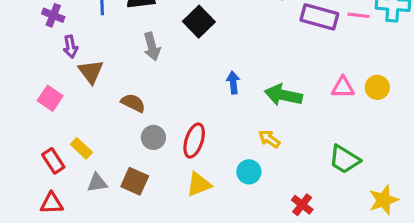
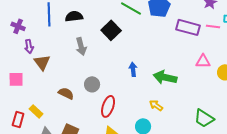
pink triangle: (343, 87) -> (203, 61), moved
pink square: (50, 98) -> (16, 79), turned -35
brown semicircle: (133, 103) -> (66, 93), moved
gray circle: (153, 137) -> (92, 84), moved
red rectangle: (53, 161) -> (18, 119), turned 49

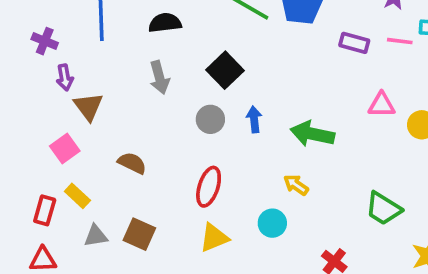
black semicircle: (74, 16) -> (165, 23), moved
purple rectangle: (188, 27) -> (354, 43), size x0.7
black square: (111, 30) -> (225, 70), moved
pink square: (16, 79) -> (65, 148), moved, turned -35
gray circle: (92, 84) -> (210, 119), moved

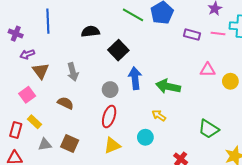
black semicircle: (165, 23) -> (90, 31), moved
purple arrow: (65, 77) -> (27, 54), turned 80
gray arrow: (159, 77) -> (73, 72), moved
gray circle: (210, 119) -> (110, 90), moved
blue arrow: (254, 119) -> (135, 78), size x1.5

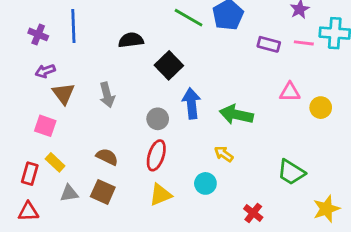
purple cross: (16, 34) -> (38, 34), moved
pink square: (27, 95) -> (45, 126), turned -35
brown semicircle: (66, 103) -> (107, 157), moved

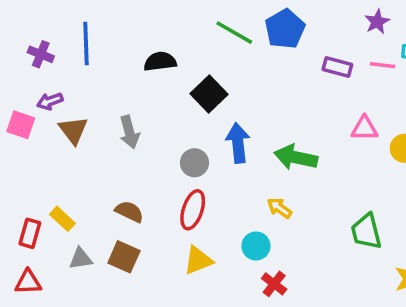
pink square: (45, 126) -> (21, 125), moved
green trapezoid: (291, 172) -> (366, 232), turned 44
red cross: (253, 213) -> (274, 284), moved

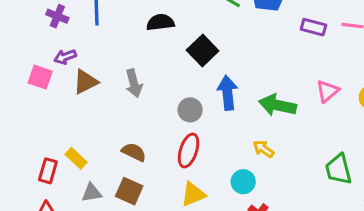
pink triangle: (364, 128) -> (328, 91), moved, turned -40
brown triangle: (73, 130) -> (85, 82), turned 40

